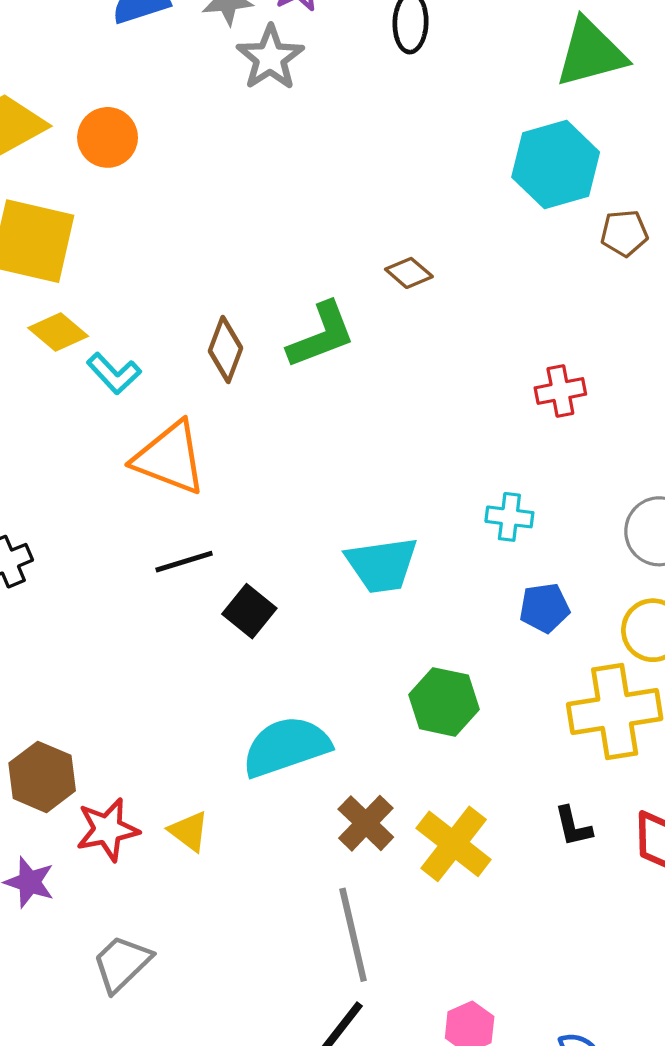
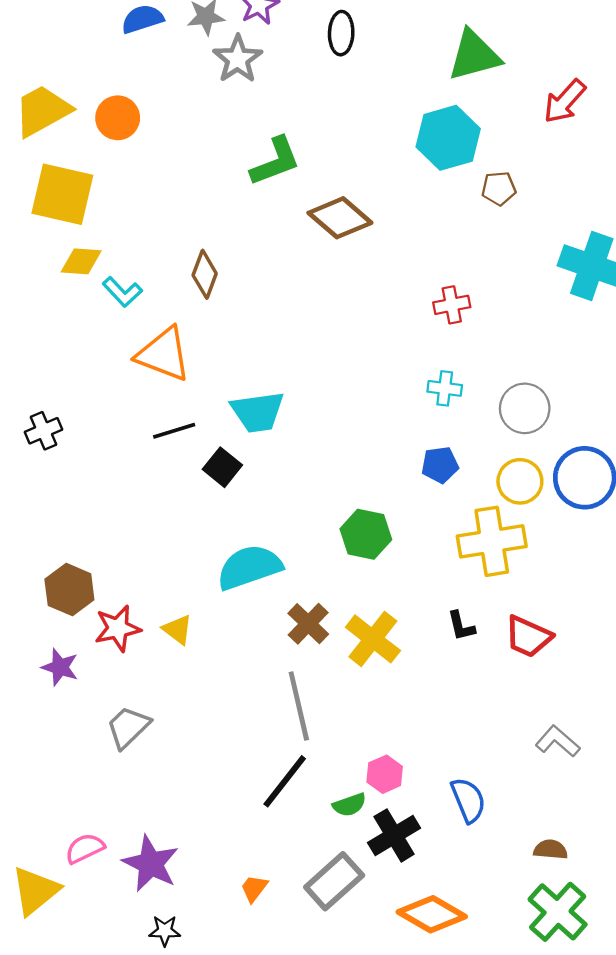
brown diamond: (409, 273) -> (340, 218), size x1.8
yellow diamond: (58, 332) -> (81, 261), turned -36
green L-shape: (321, 335) -> (275, 161), moved
cyan cross: (509, 517) -> (445, 388), moved
cyan trapezoid: (382, 565) -> (258, 412), moved

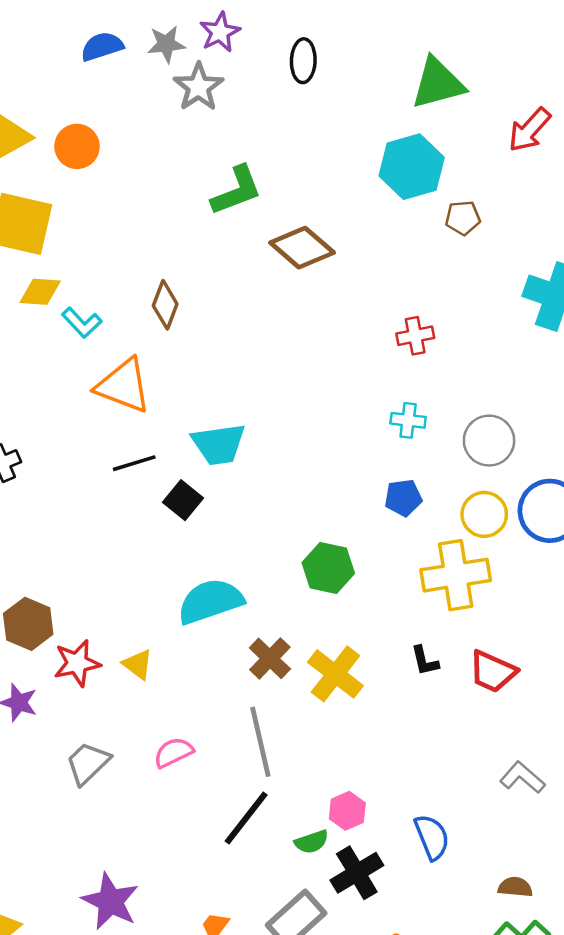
pink semicircle: (85, 848) -> (173, 753), moved

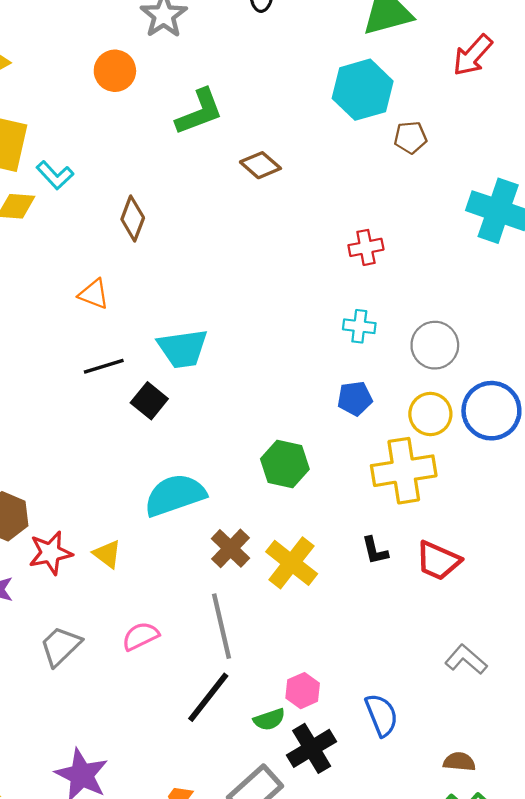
orange circle: (77, 146) -> (115, 71), moved
brown diamond: (302, 248) -> (260, 165), size x0.7
cyan L-shape: (82, 323) -> (55, 175), moved
orange triangle: (123, 386) -> (94, 294), size x0.6

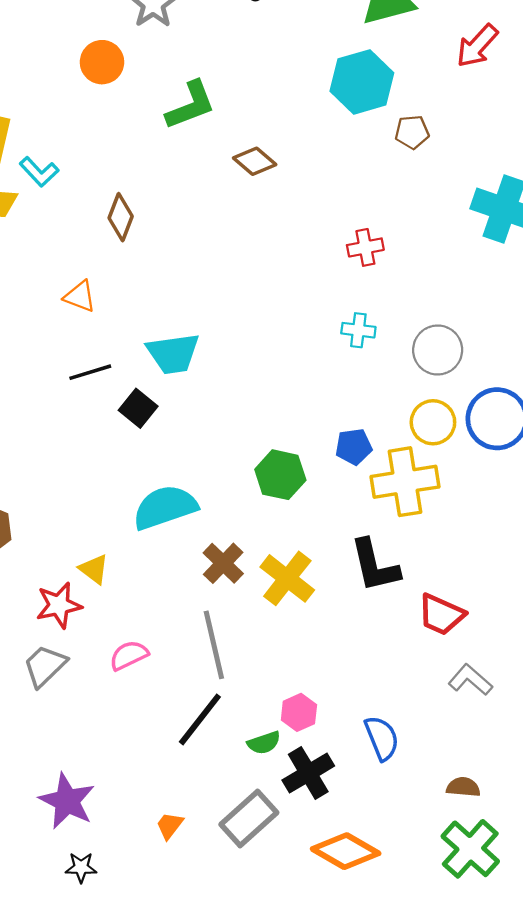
blue pentagon: (355, 398) -> (354, 447), moved
black L-shape: (375, 551) -> (375, 566), size x1.8
red star: (50, 553) -> (59, 605), moved
red trapezoid: (438, 561) -> (441, 615), moved

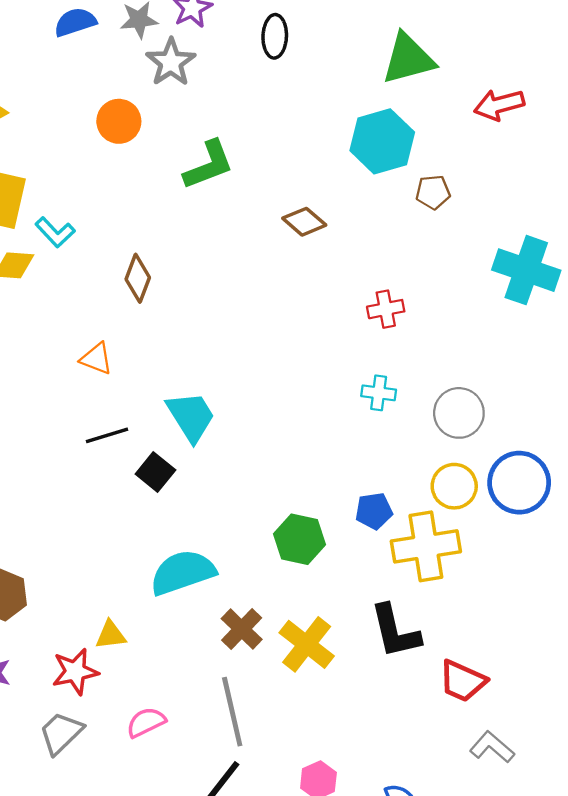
red arrow: (477, 46) -> (499, 105), turned 33
brown diamond: (255, 161) -> (304, 222), moved
cyan trapezoid: (173, 353) -> (191, 416), turned -114
yellow triangle: (94, 569) -> (111, 635), turned -44

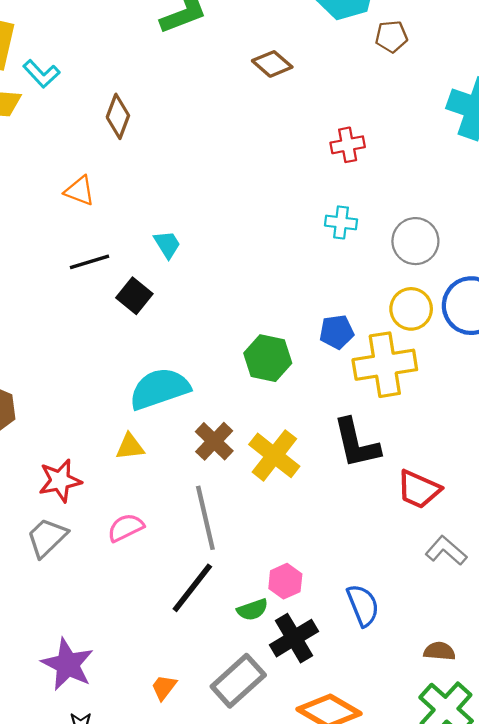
cyan trapezoid: (191, 416) -> (167, 244), size x0.6
yellow triangle: (111, 635) -> (130, 447), moved

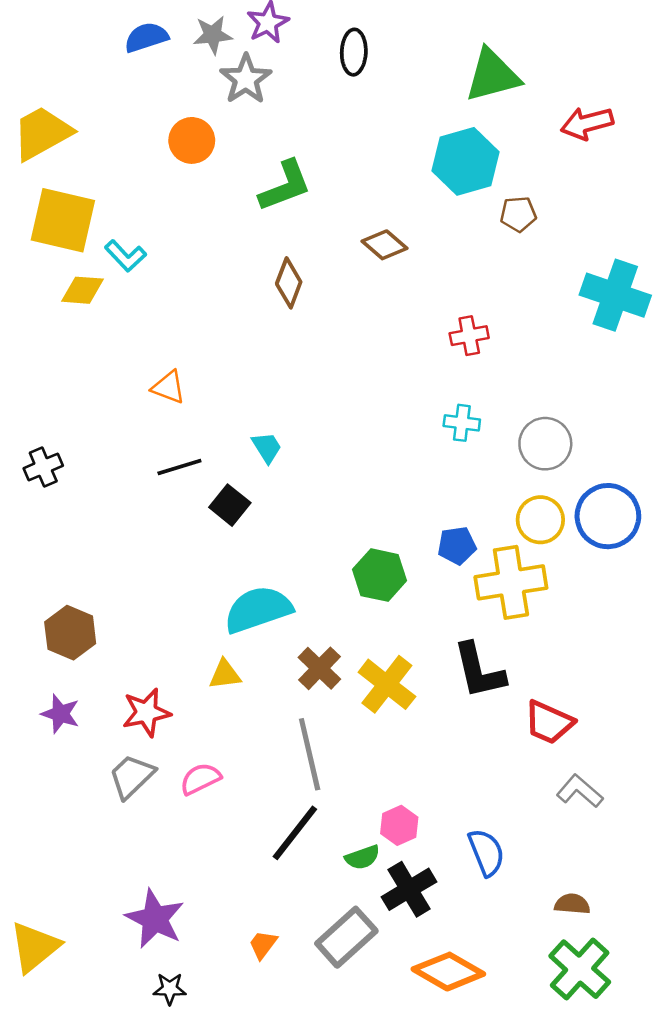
brown diamond: (118, 116) -> (289, 283), moved
pink semicircle: (126, 528) -> (200, 779), moved

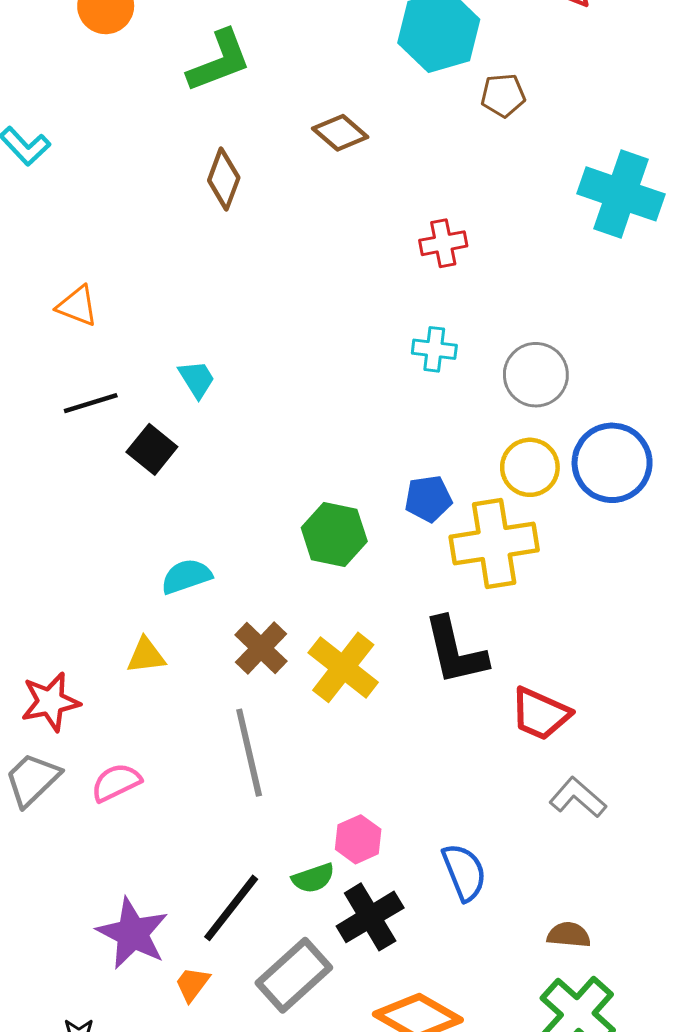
cyan semicircle: (258, 609) -> (186, 576), size x0.6
black line: (295, 833) -> (231, 908), moved
purple star: (155, 919) -> (133, 933), moved

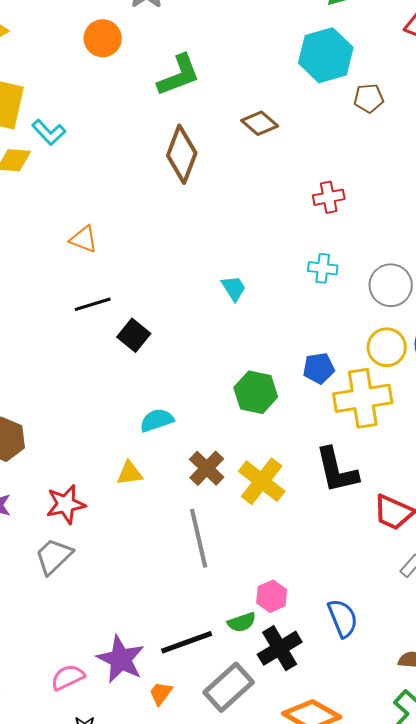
brown diamond: (224, 179) -> (182, 154), size x1.4
cyan trapezoid: (197, 379) -> (234, 288), moved
pink semicircle: (116, 782) -> (68, 677), moved
black line: (231, 908) -> (187, 642), turned 32

